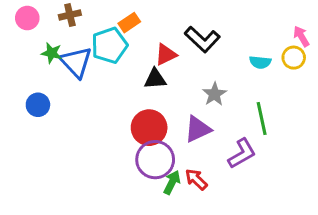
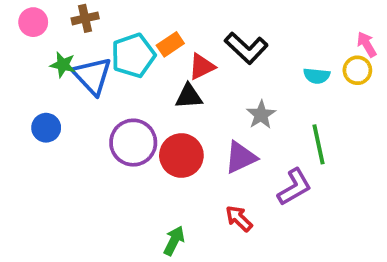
orange rectangle: (129, 23) -> (170, 44), moved
purple circle: (155, 160) -> (133, 143), moved
green arrow: (172, 182) -> (174, 241), moved

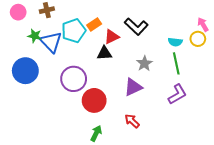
blue circle: (46, 128) -> (25, 71), size x1.6
green line: (319, 144) -> (176, 63), moved
red circle: (181, 155) -> (94, 100), moved
purple L-shape: (294, 187) -> (177, 94), moved

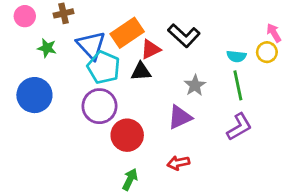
orange rectangle: (94, 24) -> (127, 33), size x1.6
cyan pentagon: (74, 31) -> (104, 67), moved, turned -30
blue triangle: (51, 42) -> (91, 45), moved
red arrow: (132, 121) -> (178, 163), turned -56

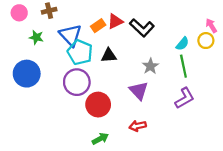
orange rectangle: (127, 33) -> (98, 26), size x0.6
red triangle: (151, 49) -> (115, 21), moved
cyan semicircle: (236, 56) -> (182, 44), turned -56
purple triangle: (180, 117) -> (139, 91), turned -48
green arrow: (130, 179) -> (100, 139), turned 35

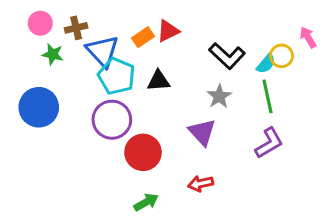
brown cross: (49, 11) -> (76, 28), moved
pink circle: (19, 13) -> (40, 23), moved
black L-shape: (142, 28) -> (227, 56), moved
yellow circle: (206, 41) -> (282, 56), moved

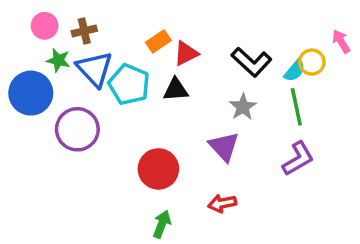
red triangle: (168, 31) -> (186, 53), moved
blue triangle: (103, 51) -> (95, 69), moved
blue circle: (39, 107) -> (31, 93), moved
purple circle: (112, 120) -> (77, 129), moved
green arrow: (146, 202) -> (162, 224), turned -40

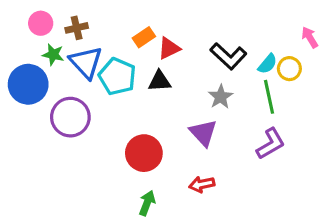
yellow circle: (312, 62) -> (289, 69), moved

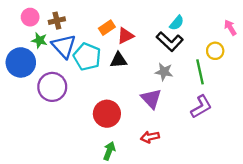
cyan semicircle: (267, 64) -> (177, 23), moved
gray star: (221, 97) -> (164, 72), turned -30

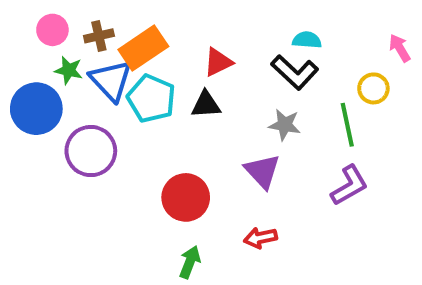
cyan semicircle: (177, 23) -> (307, 40), turned -126
orange rectangle: (107, 28) -> (143, 48), moved, size x1.6

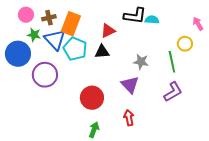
orange rectangle: (143, 48) -> (71, 24), turned -35
black L-shape: (295, 72) -> (135, 16), moved, turned -35
red arrow: (260, 238) -> (129, 118), turned 91

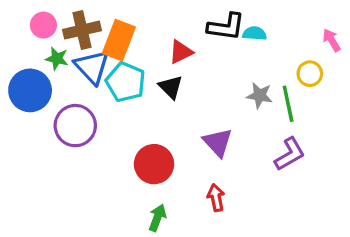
brown cross: (49, 18) -> (82, 30), size x1.5
black triangle: (102, 52) -> (171, 87), turned 49
gray star: (141, 62) -> (260, 95), moved

